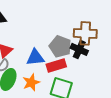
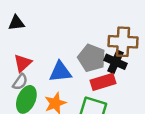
red rectangle: (56, 65) -> (103, 82), moved

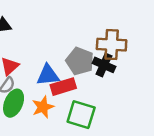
red rectangle: (103, 82) -> (63, 87), moved

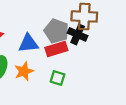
red rectangle: (63, 87) -> (56, 49), moved
green square: (81, 115) -> (57, 78), size x0.6

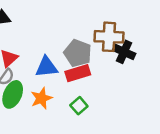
black cross: (78, 34) -> (124, 52), moved
green square: (57, 78) -> (79, 106), turned 32

